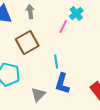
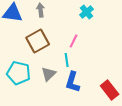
pink line: (63, 27) -> (74, 41), moved
gray triangle: (38, 95) -> (49, 74), moved

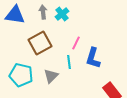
cyan cross: (87, 12) -> (62, 14), moved
blue L-shape: (73, 82) -> (93, 58), moved

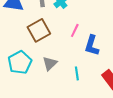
cyan line: (69, 62) -> (77, 73), moved
cyan pentagon: (21, 75) -> (20, 62), turned 30

